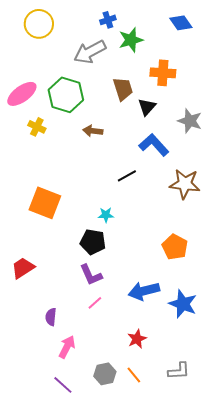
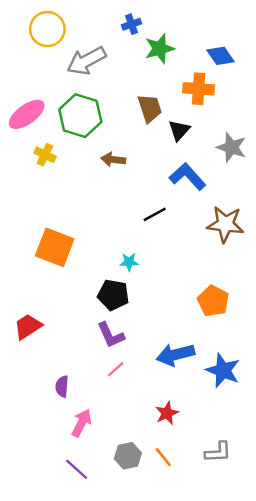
blue diamond: (181, 23) -> (221, 56), moved
gray arrow: (90, 52) -> (86, 61), moved

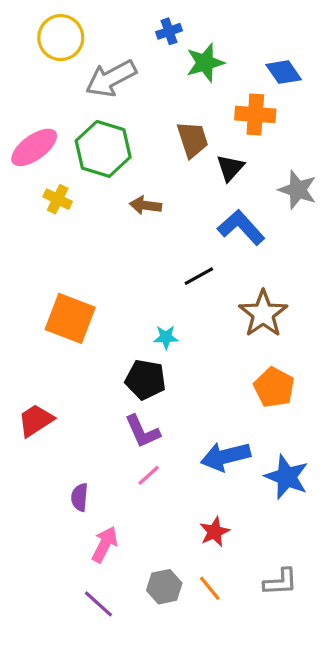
brown star: (225, 224) -> (263, 314), moved, turned 30

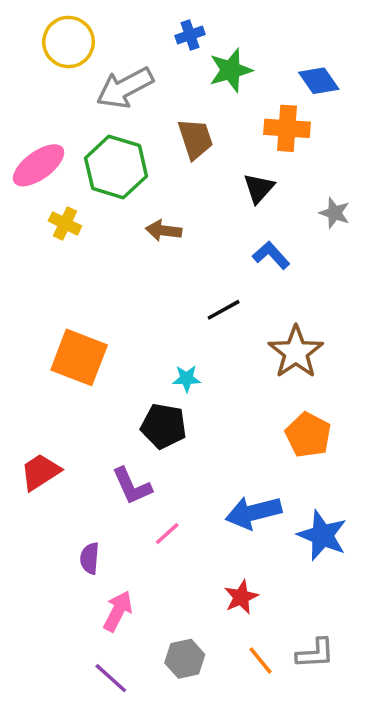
brown trapezoid: (193, 140) -> (195, 139), moved
gray star: (298, 190) -> (335, 213), size x0.7
blue L-shape: (241, 227) -> (271, 255), size x0.7
purple L-shape: (142, 431) -> (132, 486), moved
orange line: (210, 588) -> (261, 660), moved

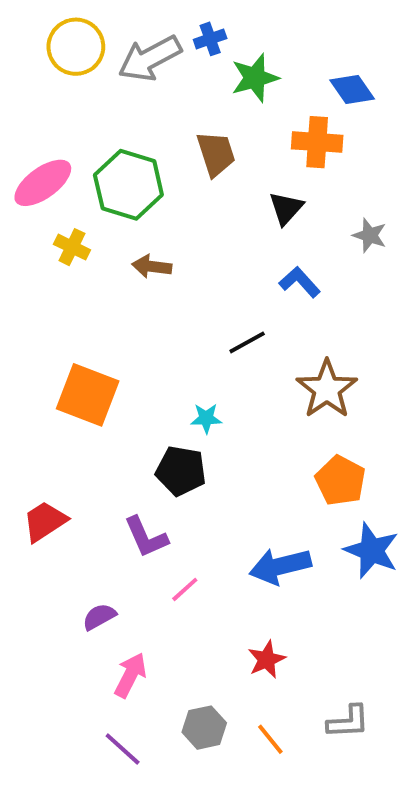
gray arrow: (125, 88) -> (150, 58), moved
brown arrow: (164, 231) -> (152, 267), moved
blue star: (322, 535) -> (372, 551), moved
purple semicircle: (90, 558) -> (99, 617), turned 56
orange line: (261, 660) -> (270, 739), moved

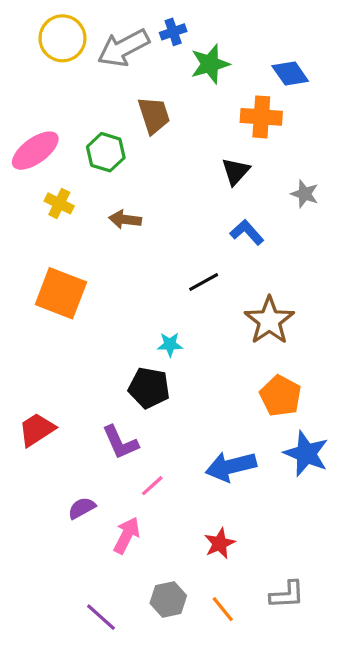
brown trapezoid: (216, 154) -> (154, 115), moved
green hexagon: (128, 185) -> (106, 152), size x0.7
orange square: (88, 395) -> (61, 293), moved
pink arrow: (130, 675) -> (127, 535), moved

